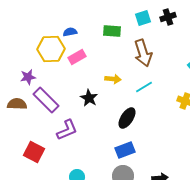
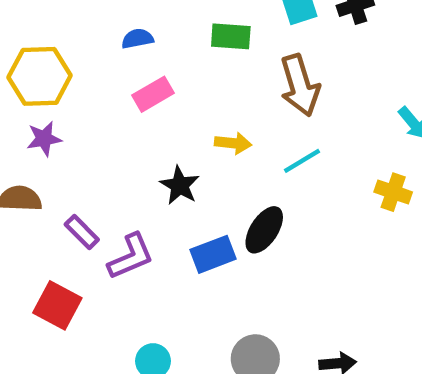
yellow hexagon: (51, 49) -> (40, 76), moved
purple rectangle: (46, 100) -> (82, 232), moved, size x0.6
blue rectangle: (125, 150) -> (213, 254), moved

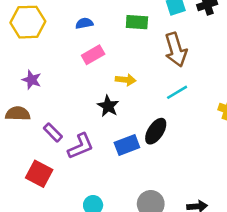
yellow hexagon: (40, 76) -> (28, 22), moved
purple star: (44, 139) -> (32, 80), turned 30
yellow arrow: (233, 143) -> (126, 80), moved

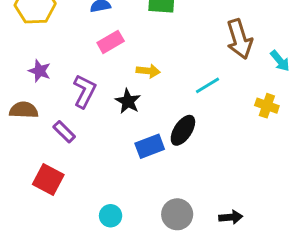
brown arrow: (176, 50) -> (239, 39), moved
purple L-shape: (80, 146) -> (84, 91), moved, turned -40

